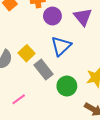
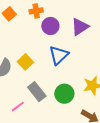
purple triangle: (83, 17) -> (80, 27), turned 36
gray rectangle: (44, 70) -> (37, 92), moved

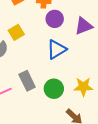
yellow square: (25, 62) -> (16, 32), moved

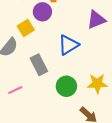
purple circle: (55, 19) -> (42, 12), moved
gray rectangle: (27, 81) -> (39, 65), moved

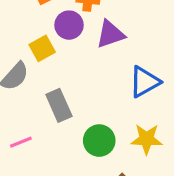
purple triangle: (96, 20) -> (110, 34), moved
blue triangle: (68, 45) -> (144, 82), moved

